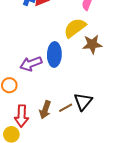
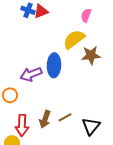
black triangle: (83, 102) -> (91, 126), moved

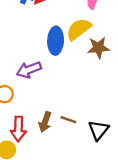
blue ellipse: (54, 65) -> (56, 41), moved
brown line: (65, 117) -> (68, 120), turned 48

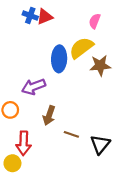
brown arrow: (45, 122) -> (49, 115), moved

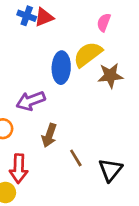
brown line: (71, 134) -> (76, 158), turned 40

